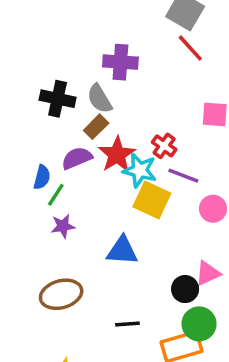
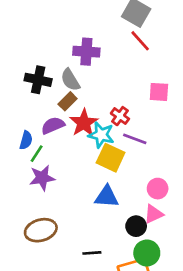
pink circle: (213, 209) -> (158, 189), moved
purple star: (63, 226) -> (42, 178), size x1.4
blue triangle: (122, 251) -> (107, 197), moved

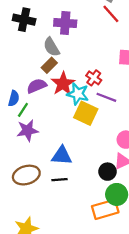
black cross: (38, 80) -> (24, 20), moved
blue triangle: (107, 197) -> (62, 156), moved
black line: (92, 253) -> (59, 180), moved

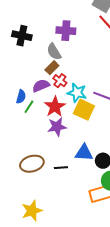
black cross: (24, 20) -> (22, 36), moved
red cross: (94, 78) -> (60, 81), moved
red star: (63, 84) -> (55, 107), moved
purple star: (27, 130) -> (57, 127), moved
blue triangle: (62, 156) -> (84, 153), moved

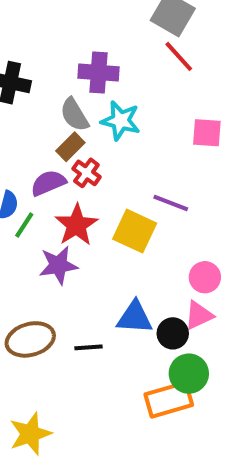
cyan star: (77, 93) -> (121, 121), moved
purple star: (57, 127) -> (58, 265), moved

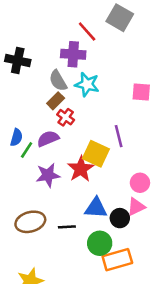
red line: (179, 56) -> (87, 32), moved
purple semicircle: (48, 183) -> (48, 139), moved
purple line: (171, 203) -> (119, 136), turned 55
red star: (76, 225) -> (81, 169), moved
green circle: (189, 374) -> (100, 243), moved

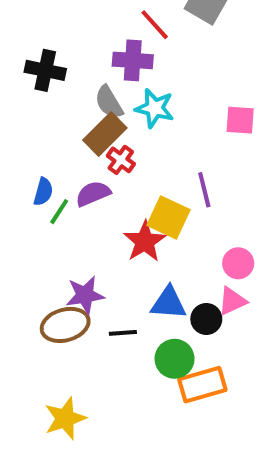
brown rectangle: (56, 101) -> (105, 134), size x1.5
purple star: (48, 175) -> (85, 295), moved

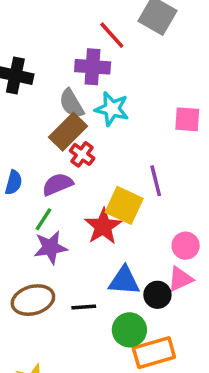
green line: (59, 212) -> (43, 219), moved
purple star: (85, 295) -> (50, 247), moved

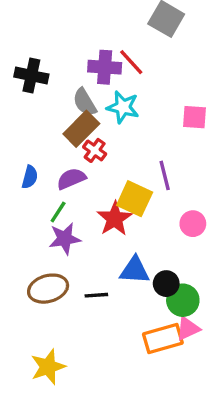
red line: (112, 35) -> (131, 62), moved
pink circle: (186, 246) -> (193, 224), moved
pink triangle: (180, 279) -> (188, 328), moved
green circle: (129, 330) -> (183, 300), moved

